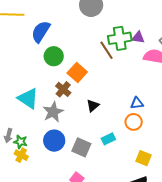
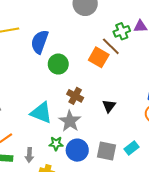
green cross: (120, 38) -> (122, 31), size x0.7
orange square: (77, 73) -> (99, 57), moved
cyan rectangle: (108, 139) -> (131, 148), moved
green star: (20, 142) -> (56, 144), moved

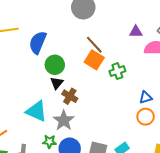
green cross: (122, 31) -> (117, 71), moved
brown line: (111, 46) -> (94, 45), moved
black triangle: (109, 106) -> (57, 83), moved

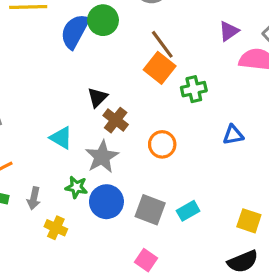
purple triangle: (136, 32) -> (229, 31), turned -40
green circle: (55, 65) -> (103, 20), moved
cyan triangle: (36, 111) -> (61, 138), size x0.7
orange circle: (146, 117) -> (162, 144), moved

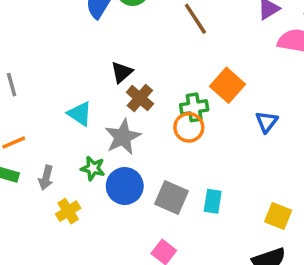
orange square: (160, 68) -> (227, 85), moved
green cross: (194, 89) -> (194, 107), moved
blue triangle: (233, 135) -> (267, 122), turned -45
cyan rectangle: (188, 211) -> (213, 201), turned -55
yellow cross: (56, 228) -> (68, 211), turned 30

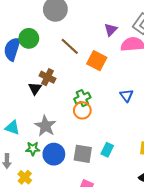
orange square: (227, 85) -> (97, 61), moved
brown cross: (140, 98) -> (48, 77), moved
cyan triangle: (80, 114) -> (12, 128), moved
cyan rectangle: (213, 201) -> (107, 150), turned 32

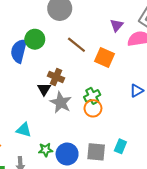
blue triangle: (127, 95) -> (137, 91), turned 40
gray star: (45, 126) -> (61, 103), moved

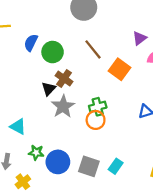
green circle: (35, 39) -> (53, 52), moved
blue semicircle: (19, 51) -> (31, 43), size x0.7

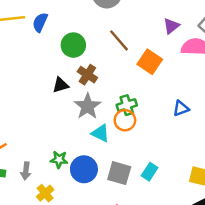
blue semicircle: (31, 43) -> (40, 22), moved
black triangle: (49, 89) -> (61, 85), moved, turned 32
cyan triangle: (18, 127) -> (100, 133), moved

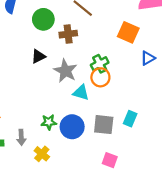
orange square: (150, 62) -> (128, 32), moved
brown cross: (87, 75) -> (68, 34), moved, turned -30

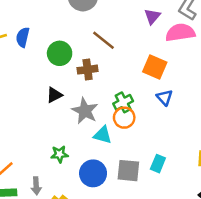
blue triangle: (148, 58) -> (165, 97), moved, turned -42
green star: (49, 122) -> (59, 154), moved

